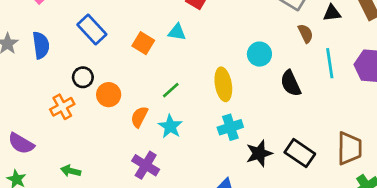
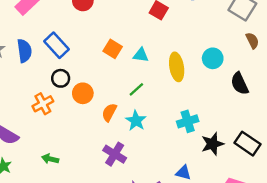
blue rectangle: (92, 29) -> (56, 45), moved
cyan triangle: (177, 32) -> (141, 55), moved
yellow ellipse: (223, 84) -> (177, 67), moved

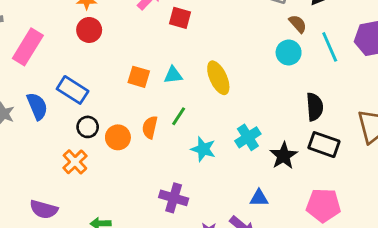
cyan circle: (213, 58) -> (289, 52), moved
black semicircle: (240, 83) -> (315, 107), moved, turned -145
orange semicircle: (109, 112) -> (150, 127), moved
cyan star: (136, 121) -> (203, 149), moved

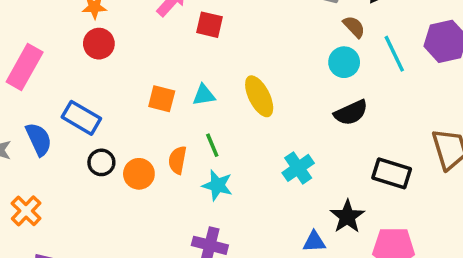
black semicircle: (315, 107) -> (351, 113), moved, turned 72
green line: (179, 116) -> (212, 145), turned -54
cyan star: (203, 149) -> (217, 185), moved
black star: (284, 156) -> (347, 216), moved
orange cross: (75, 162) -> (26, 211), moved

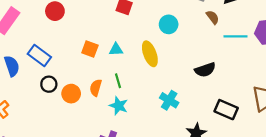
cyan line: (394, 54) -> (235, 36), turned -70
cyan circle: (344, 62) -> (169, 24), moved
cyan cross: (298, 168) -> (169, 100), turned -30

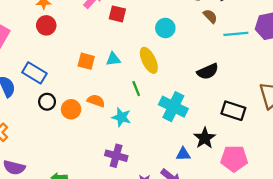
green line: (118, 81) -> (136, 89), moved
orange semicircle: (96, 88) -> (96, 101), turned 98
cyan cross: (169, 100) -> (173, 107), size x1.4

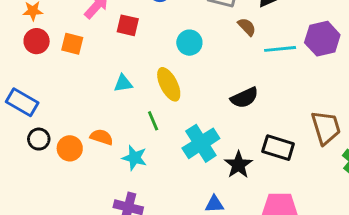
orange square: (86, 61) -> (72, 44), moved
cyan cross: (173, 107) -> (201, 143), turned 32
black star: (205, 138) -> (238, 165), moved

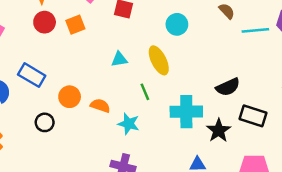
orange square: (72, 44) -> (75, 25), turned -36
black semicircle: (244, 98) -> (228, 87), moved
black circle: (39, 139) -> (45, 122), moved
cyan cross: (201, 143) -> (186, 112), turned 32
orange circle: (70, 148) -> (70, 97), moved

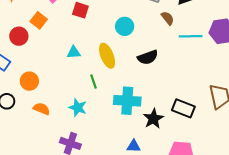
red circle: (45, 22) -> (19, 36), moved
orange square: (75, 25) -> (39, 20), turned -35
black semicircle: (228, 87) -> (148, 57), moved
orange semicircle: (100, 106) -> (42, 109), moved

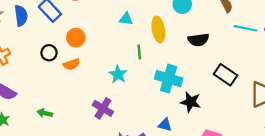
black rectangle: (183, 108) -> (226, 75), moved
orange semicircle: (42, 109) -> (71, 64), moved, turned 126
black star: (153, 119) -> (191, 102), turned 30

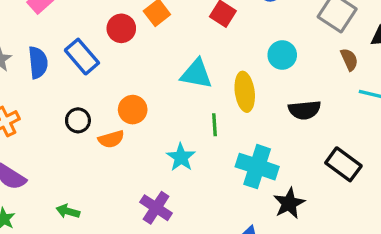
cyan triangle: (126, 19) -> (196, 74), size x1.5
orange circle: (76, 38) -> (133, 110), moved
black star: (191, 102) -> (289, 203), turned 30

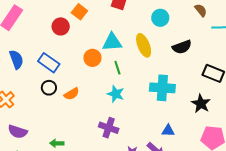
blue rectangle: (82, 57) -> (49, 63), moved
orange circle: (133, 110) -> (92, 58), moved
green line: (214, 125) -> (117, 68), moved
black star: (289, 203) -> (201, 104), moved

